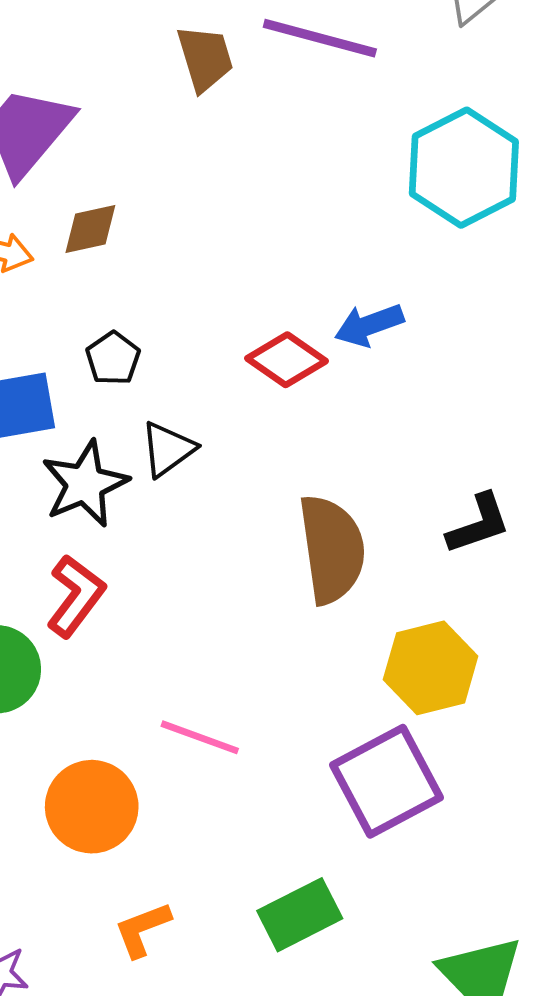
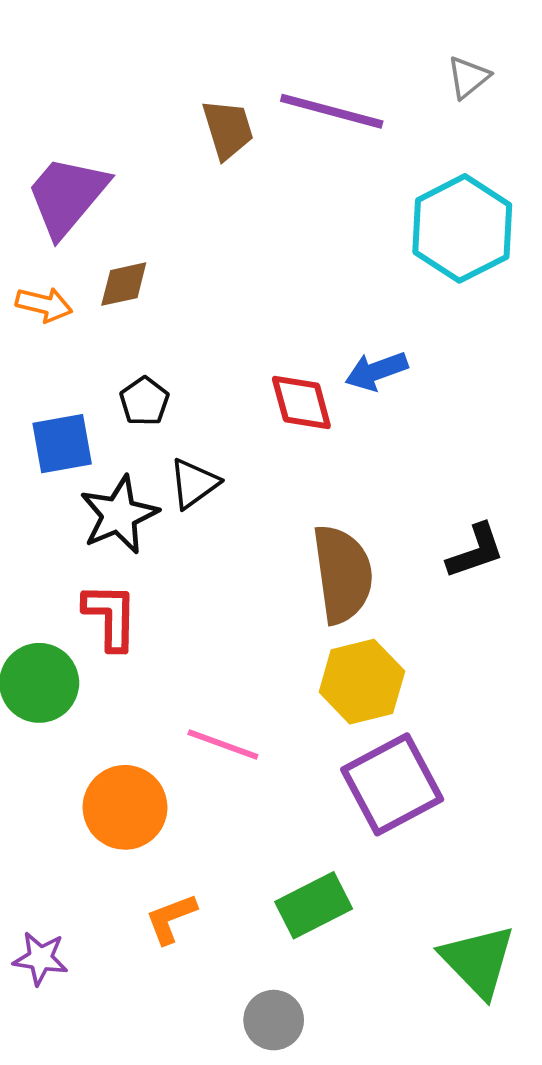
red diamond: (286, 360) -> (301, 402), turned 40
red L-shape: (76, 596) -> (111, 616), turned -36
yellow hexagon: (431, 668) -> (362, 682), moved

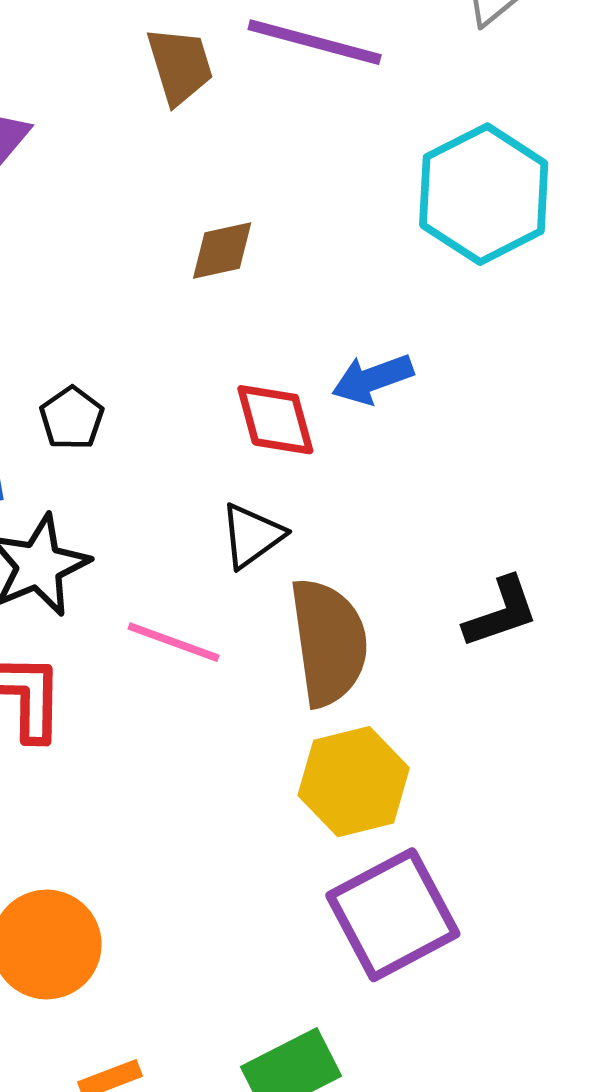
brown diamond: (124, 284) -> (222, 250), moved
black triangle: (194, 483) -> (252, 536), moved
pink line: (223, 745) -> (174, 642), moved

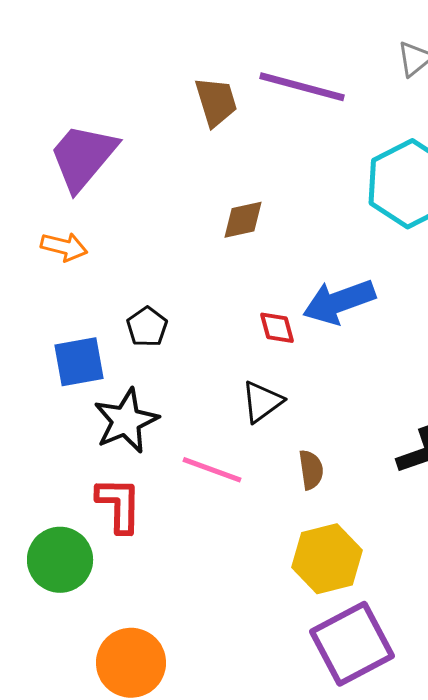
blue arrow: (372, 379) -> (339, 302), size x1.4
red diamond: (275, 420) -> (277, 328), size x0.7
brown semicircle: (329, 642) -> (311, 470), size x0.5

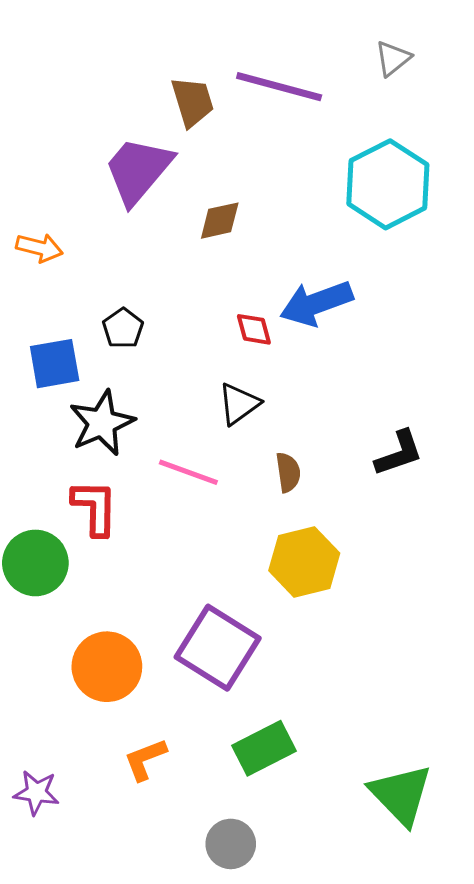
purple trapezoid: (83, 157) -> (138, 170), moved
purple square: (352, 644) -> (218, 648), moved, turned -30

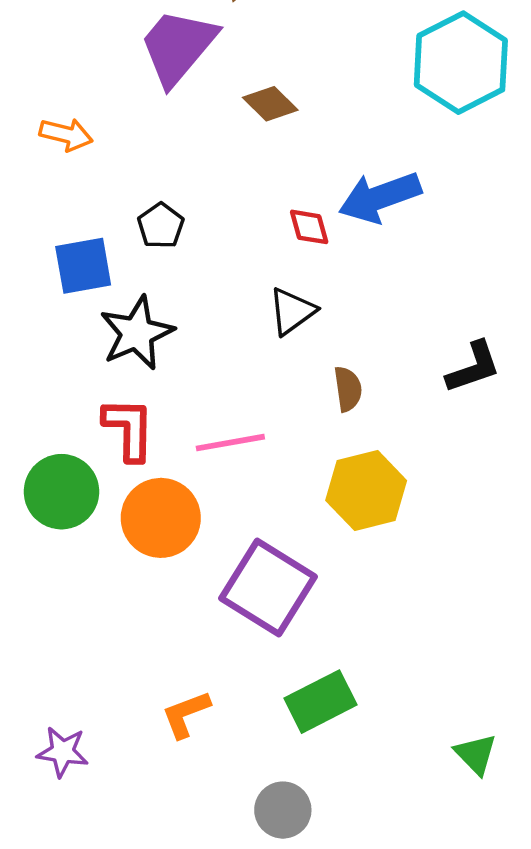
brown diamond: (220, 221) -> (270, 104), turned 57
pink line: (188, 472) -> (230, 443), moved, turned -30
orange circle: (107, 667) -> (161, 518), moved
green triangle: (401, 795) -> (476, 754), size x0.6

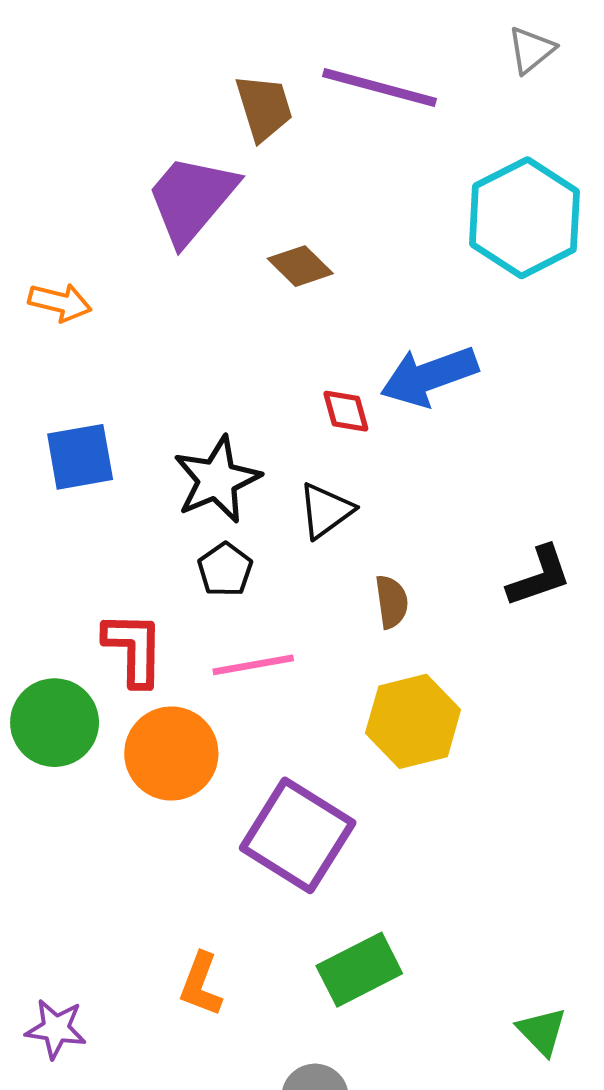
black pentagon: (161, 226) -> (225, 570), moved
black star: (137, 333) -> (217, 480), moved
orange L-shape: (186, 714) -> (201, 984), turned -48

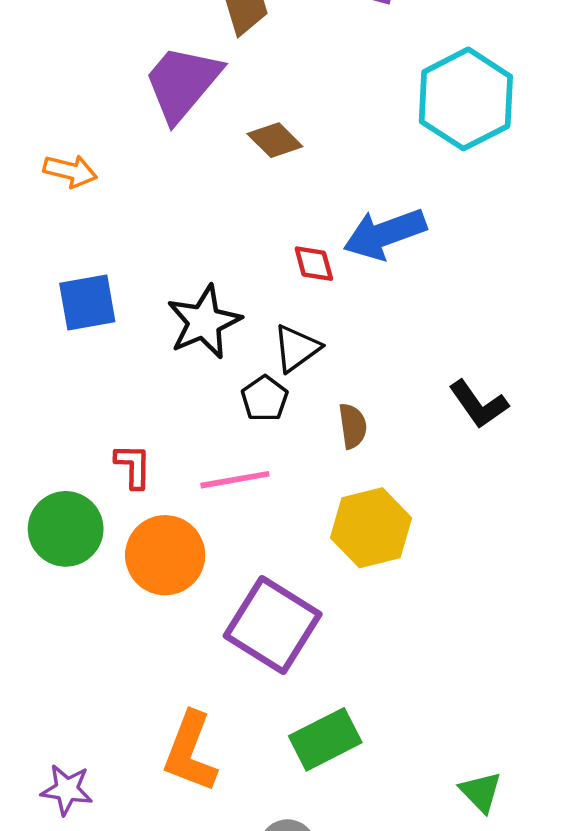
black pentagon: (225, 570) -> (265, 399), moved
black L-shape: (539, 576) -> (478, 404), turned 74
red L-shape: (134, 649) -> (133, 466), size x0.7
orange L-shape: (201, 984) -> (190, 752), size x1.5

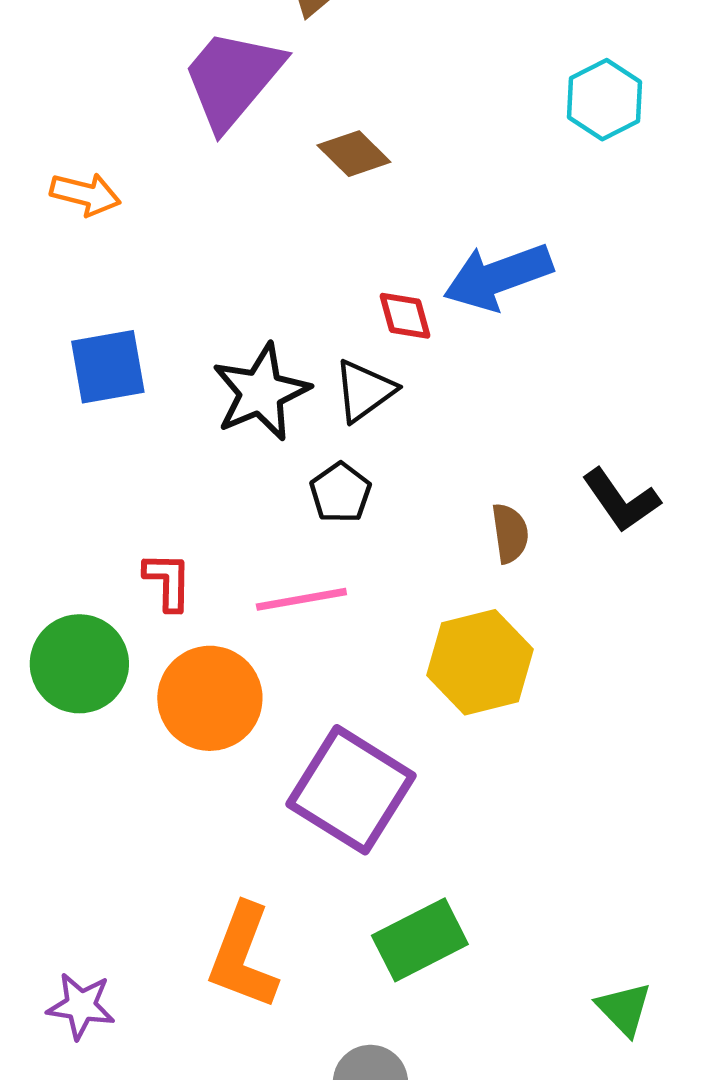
cyan hexagon: (466, 99) -> (605, 100), size x0.6
black triangle: (297, 348) -> (364, 391), moved
brown semicircle: (353, 426) -> (510, 533), moved

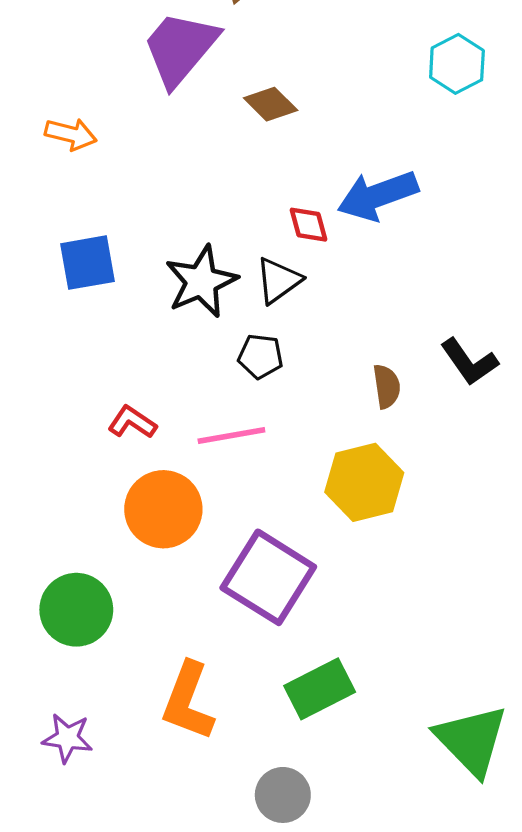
black pentagon: (340, 493) -> (260, 356), turned -30
red L-shape: (168, 581) -> (132, 422), turned -57
green circle: (79, 664) -> (76, 610), moved
green triangle: (624, 1009) -> (471, 740), size x1.8

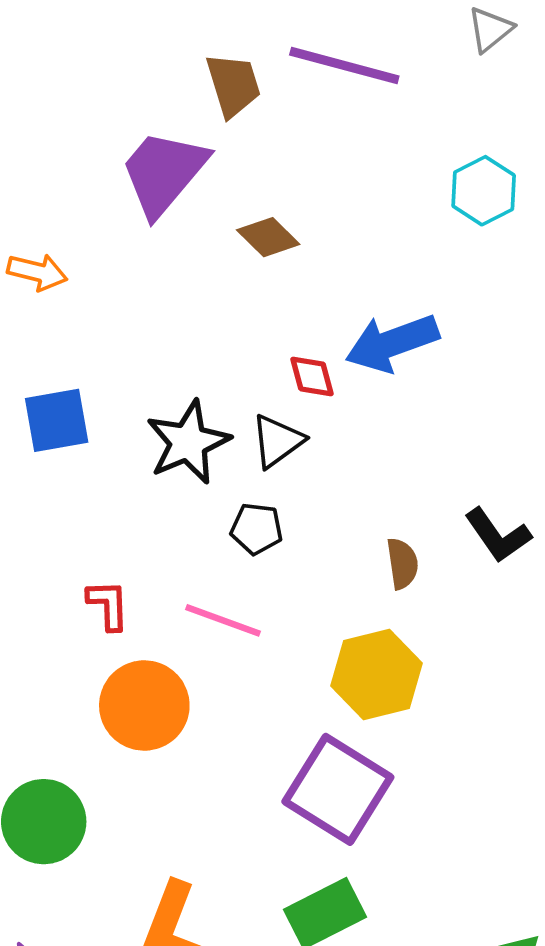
red L-shape: (132, 422) -> (108, 605), turned 54
pink line: (231, 436) -> (223, 620), turned 30
purple square: (268, 577) -> (338, 789), moved

